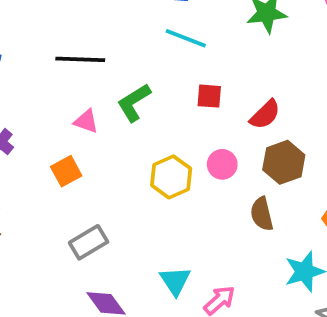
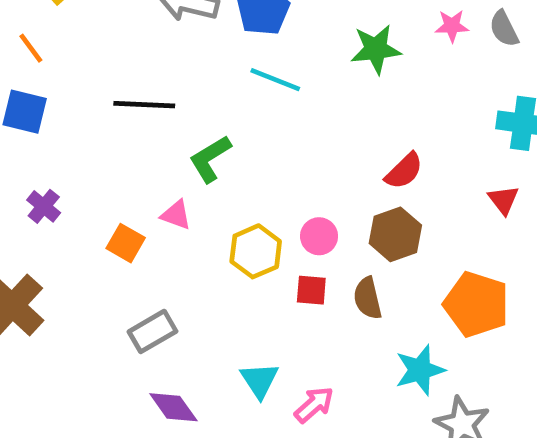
red square: (209, 96) -> (311, 290), moved
red semicircle: (265, 115) -> (404, 171), moved
pink triangle: (86, 121) -> (176, 215), moved
orange square: (66, 171) -> (126, 243), turned -32

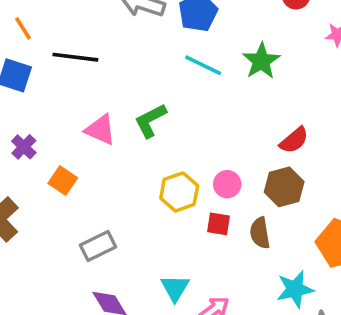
green star: (376, 49) -> (261, 61), moved, turned -30
black line: (144, 105) -> (75, 57), moved
pink triangle: (176, 215) -> (100, 130), moved, size x1.4
orange square: (126, 243) -> (63, 181), moved

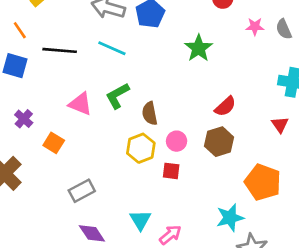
cyan line: (203, 65) -> (112, 48), moved
brown semicircle: (260, 233) -> (150, 113), moved

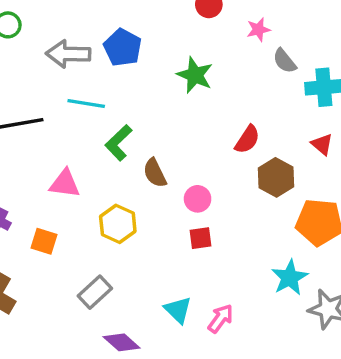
gray semicircle: (284, 29) -> (285, 61), moved
green L-shape: (117, 96) -> (118, 143), moved
brown hexagon: (219, 142) -> (276, 177), moved
yellow hexagon: (141, 148) -> (118, 224), moved

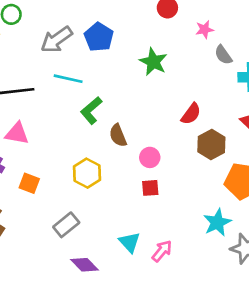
gray arrow: (68, 54) -> (57, 40), turned -40
pink triangle: (65, 184) -> (17, 133), moved

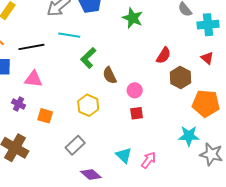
cyan star: (217, 222) -> (189, 136), turned 30

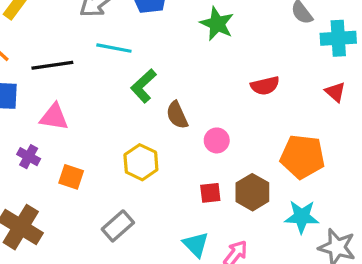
red semicircle: (164, 55) -> (265, 86), turned 42
brown hexagon: (180, 78) -> (252, 192), moved
orange pentagon: (206, 104) -> (302, 157), moved
red square: (137, 113) -> (210, 193), moved

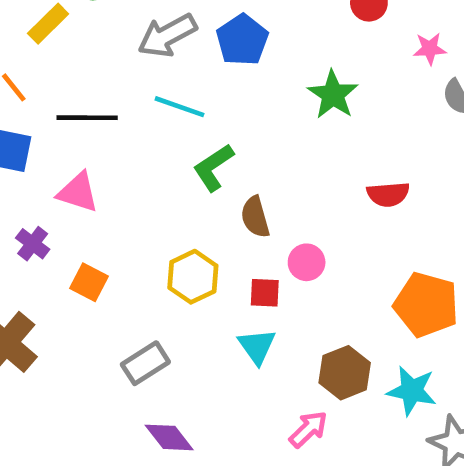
brown hexagon: (252, 192) -> (345, 373), moved
red square: (210, 193) -> (265, 293), moved
cyan triangle: (196, 245) -> (257, 346), moved

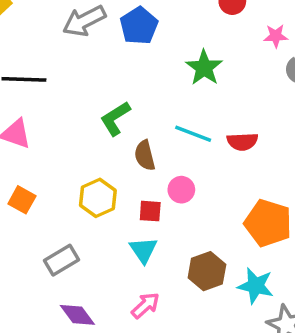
cyan line: (179, 107) -> (193, 134), moved
pink arrow: (308, 429) -> (145, 305), moved

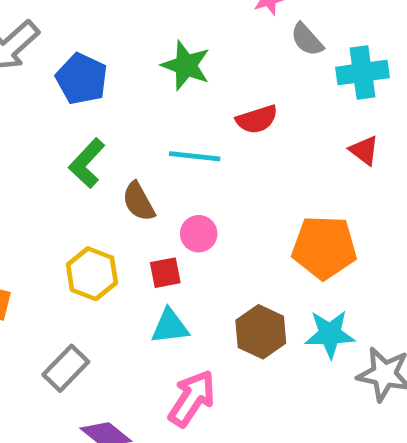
blue pentagon: (139, 26) -> (82, 79), moved
red semicircle: (242, 142) -> (257, 119), moved
cyan triangle: (143, 250) -> (170, 326), turned -48
pink arrow: (145, 305) -> (192, 398), size x1.4

